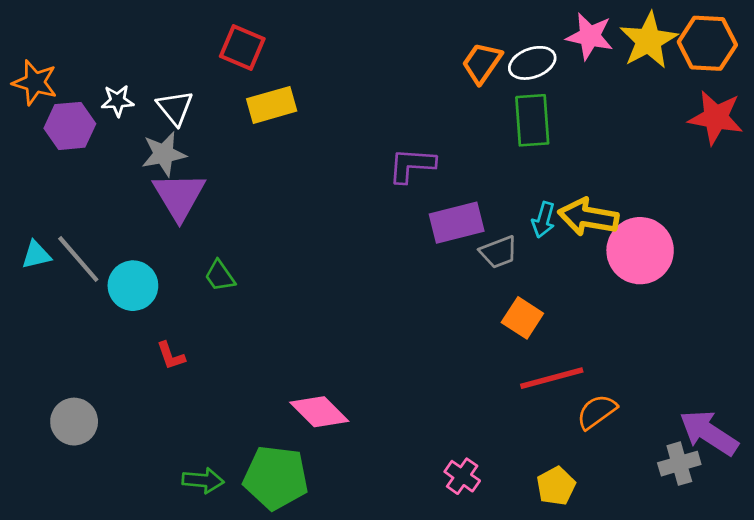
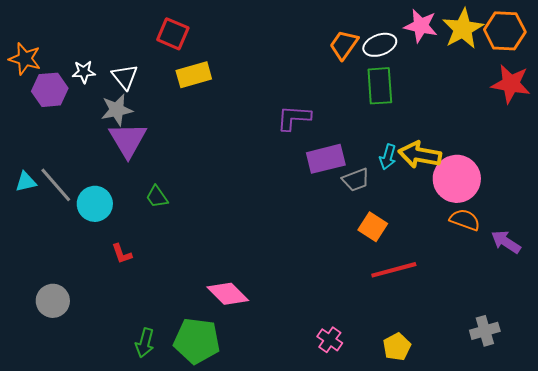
orange semicircle: (597, 412) -> (465, 220), moved, turned 56
purple arrow: (709, 433) -> (506, 242), moved, size x0.7
green arrow: (203, 480) -> (145, 343), turned 100

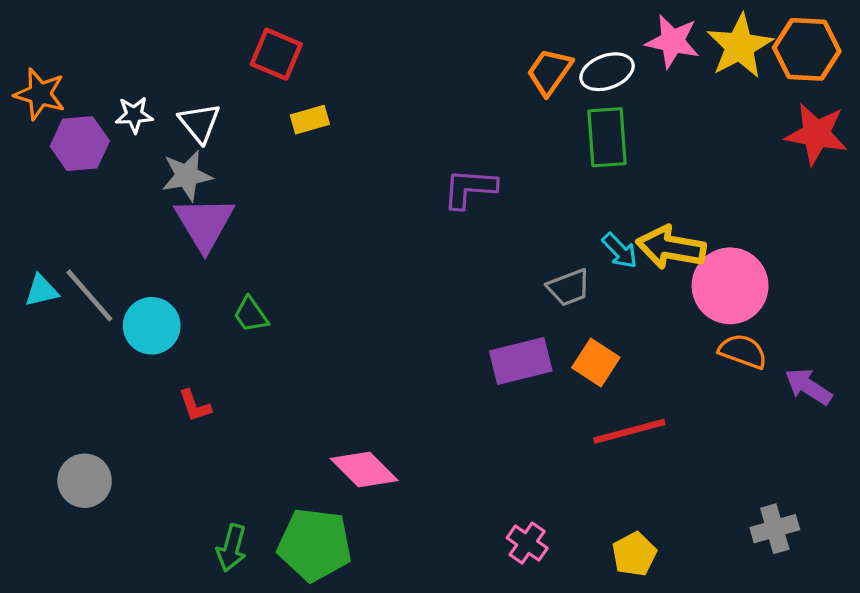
yellow rectangle: (194, 75) -> (310, 120), size x0.7
cyan arrow: (388, 157) -> (620, 251), turned -60
purple rectangle: (326, 159) -> (521, 361), moved

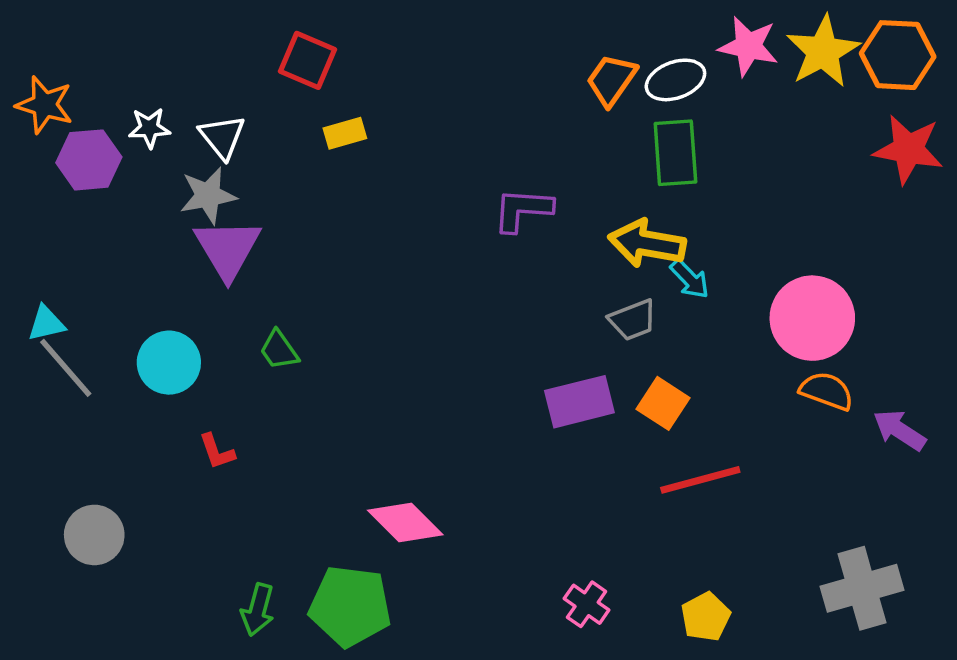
yellow arrow: (671, 247) -> (647, 243), moved
gray line: (89, 295) -> (66, 368), moved
gray cross: (775, 529) -> (862, 588), size x1.5

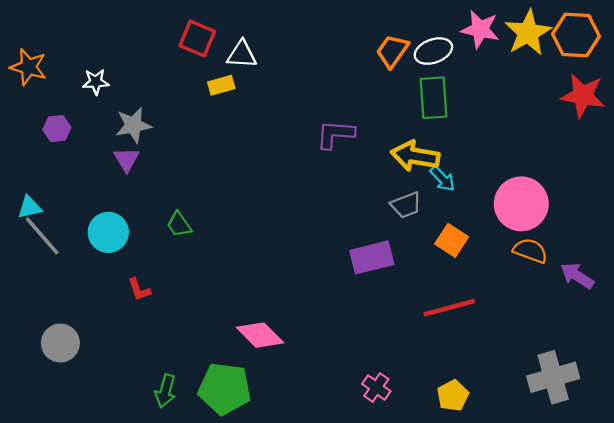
white triangle: (222, 137) -> (242, 54), moved, turned -48
purple hexagon: (89, 160) -> (57, 129), moved, size x0.7
purple triangle: (228, 249) -> (127, 159), moved, size x0.6
orange square: (663, 403) -> (452, 240), moved

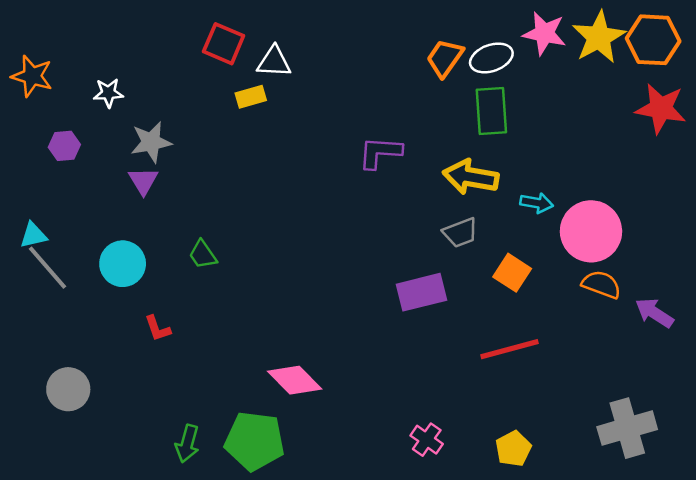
cyan arrow: (443, 179) -> (537, 203), moved, turned -36

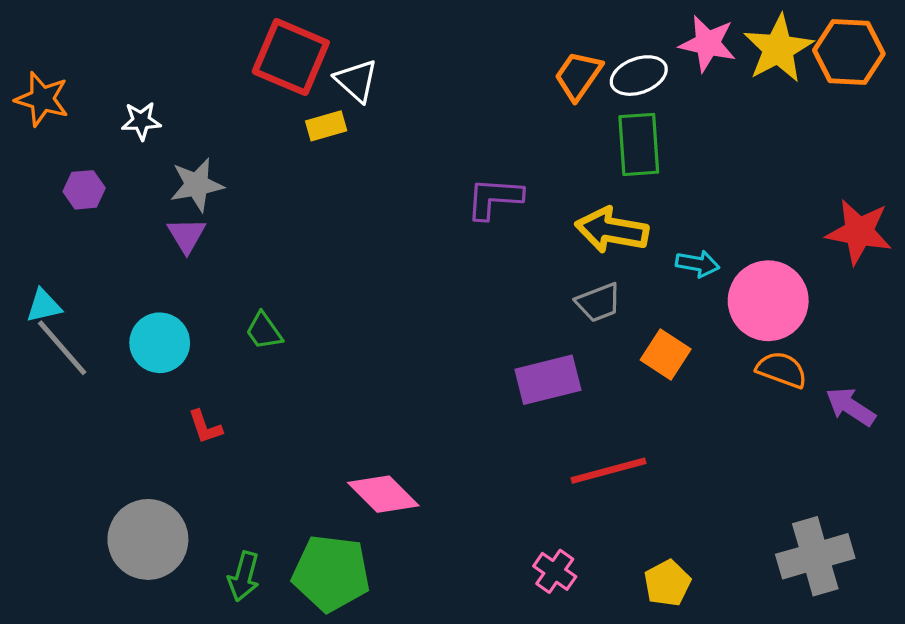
red square: (224, 44) -> (291, 57), size x1.4
white triangle: (274, 62) -> (356, 81), turned 39
red star: (661, 108) -> (859, 232), moved
red line: (509, 349) -> (608, 471), moved
gray circle: (68, 389) -> (148, 539), moved, size x1.4

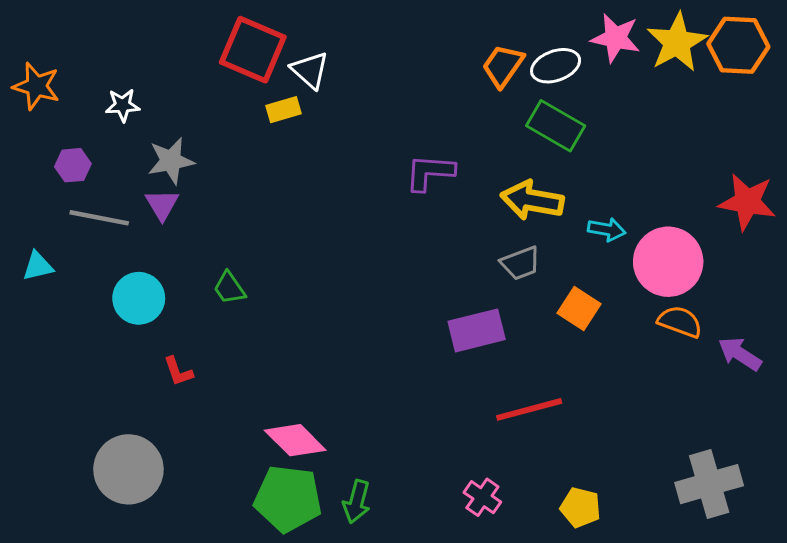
green rectangle: (639, 144) -> (556, 126), turned -56
gray line: (62, 348) -> (99, 218), moved, turned -38
pink diamond: (383, 494) -> (295, 440), moved
green arrow: (244, 576) -> (357, 502), moved
yellow pentagon: (667, 583) -> (580, 507), turned -30

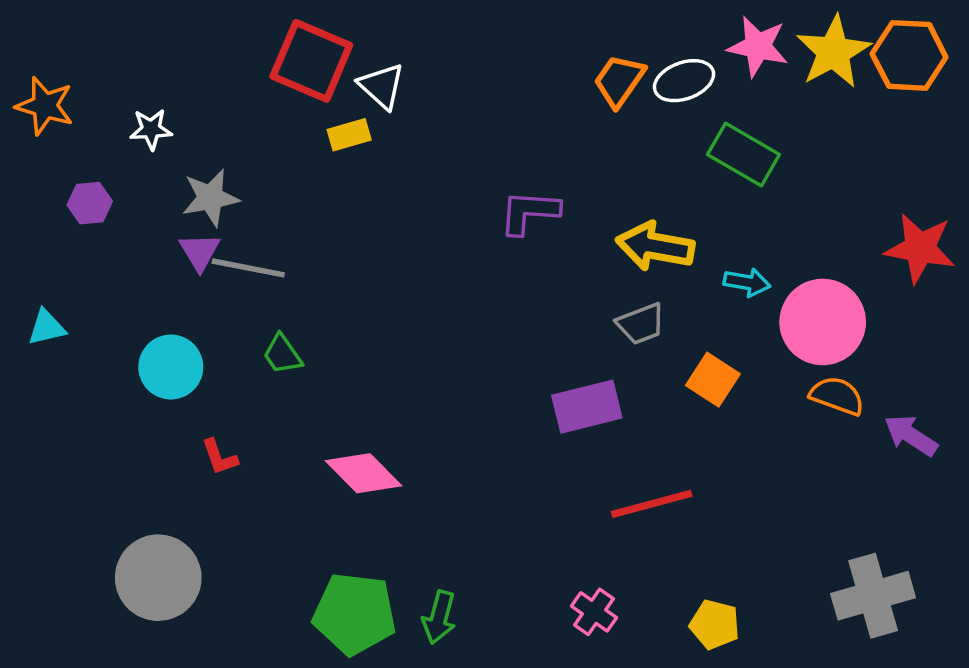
green rectangle: (556, 126) -> (743, 154), moved
gray line: (99, 218) -> (248, 268), moved
pink diamond: (295, 440) -> (363, 473), moved

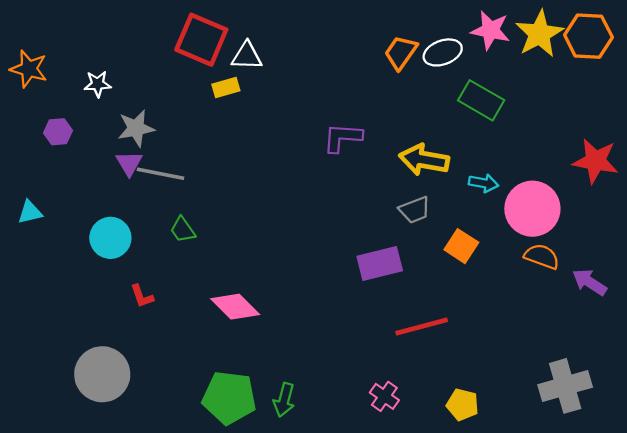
white triangle: (381, 86) -> (247, 56), turned -40

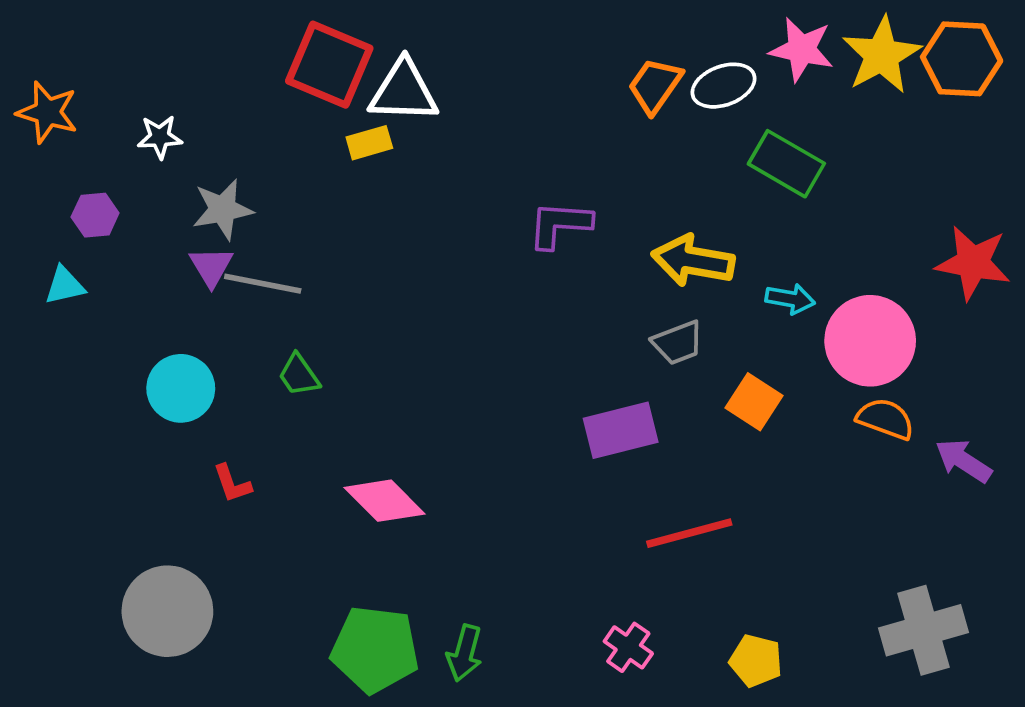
white triangle: (247, 56) -> (404, 91), size x1.4
cyan triangle: (30, 212) -> (65, 286), moved

